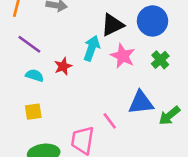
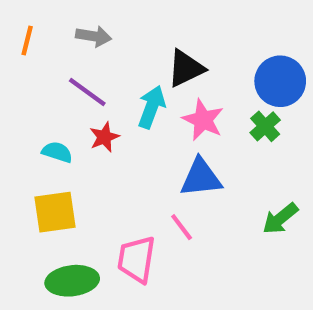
blue circle: (153, 21) -> (280, 81), moved
purple line: (29, 44) -> (87, 92), moved
blue triangle: (141, 103) -> (201, 178), moved
yellow square: (33, 112) -> (55, 212), size x1.5

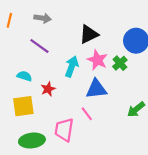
cyan arrow: (152, 107) -> (72, 66), moved
green cross: (265, 126) -> (120, 63), moved
red star: (104, 137) -> (48, 89), moved

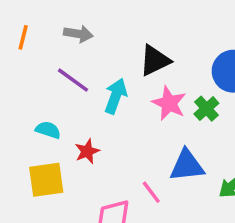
cyan arrow: (72, 66) -> (116, 96), moved
blue triangle: (96, 89) -> (187, 166), moved

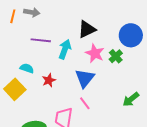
gray arrow: (78, 34) -> (32, 12), moved
purple line: (73, 80) -> (41, 40), turned -30
blue triangle: (187, 166) -> (85, 78), moved, turned -45
yellow square: (46, 180) -> (15, 89), moved, turned -35

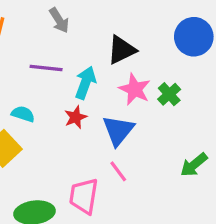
gray arrow: (32, 12) -> (59, 20), moved, turned 49
blue circle: (131, 35) -> (194, 37), moved
red star: (49, 80) -> (76, 117), moved

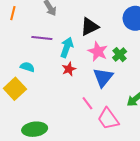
red star: (76, 117) -> (69, 69), moved
blue triangle: (118, 130) -> (103, 77), moved
pink trapezoid: (84, 196) -> (108, 119), moved, turned -45

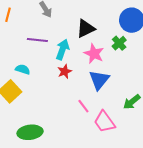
green cross: (120, 55) -> (119, 43), moved

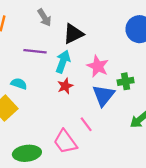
black triangle: (86, 28) -> (73, 34), moved
green cross: (119, 43) -> (126, 81), moved, turned 32
pink trapezoid: (104, 122) -> (65, 142), moved

